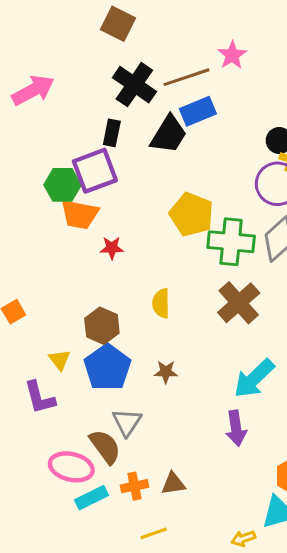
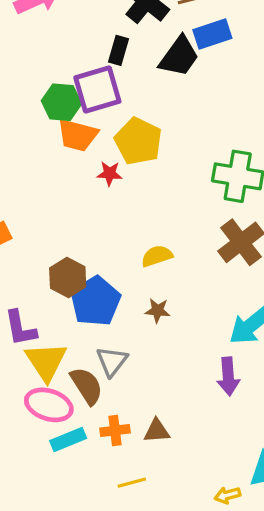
yellow pentagon: (192, 214) -> (138, 141), moved
yellow semicircle: (161, 303) -> (157, 256), moved, turned 68
brown hexagon: (102, 326) -> (68, 277), moved
yellow triangle: (60, 360) -> (46, 361), moved, size x1.8

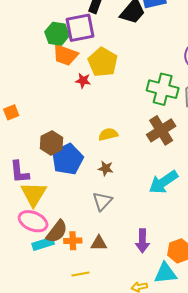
gray triangle: (112, 361) -> (102, 201), moved
purple arrow: (228, 376) -> (142, 241), moved
brown semicircle: (87, 386) -> (57, 231), moved, turned 65

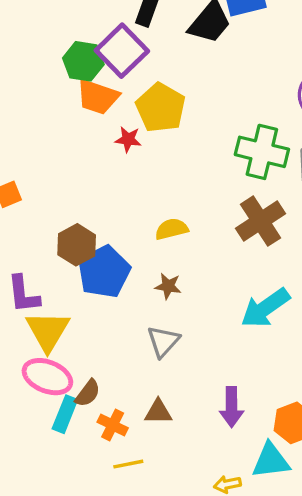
purple square: (80, 28) -> (122, 51), turned -32
brown semicircle: (57, 231) -> (88, 393), size x0.7
orange cross: (73, 241) -> (113, 425), moved, turned 30
cyan rectangle: (43, 244) -> (65, 414), turned -50

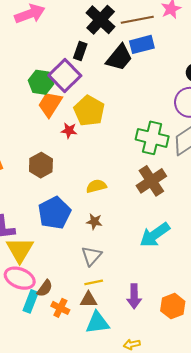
orange trapezoid: (98, 97) -> (50, 104), turned 104
brown hexagon: (77, 245) -> (41, 165), moved
cyan triangle: (271, 461) -> (97, 323), moved
yellow line: (128, 464) -> (94, 282), moved

